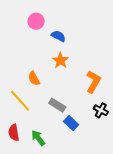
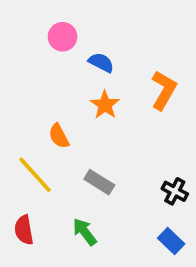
orange L-shape: (93, 82) -> (164, 90), moved
blue rectangle: (71, 123) -> (171, 241), moved
green arrow: (38, 138) -> (85, 232), moved

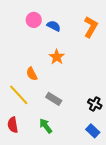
blue semicircle: (101, 62) -> (54, 26), moved
orange L-shape: (164, 90) -> (91, 27), moved

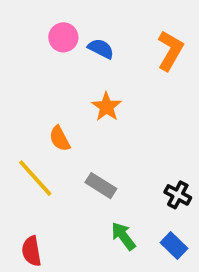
red semicircle: (13, 125) -> (31, 251), moved
green arrow: (46, 126) -> (123, 236), moved

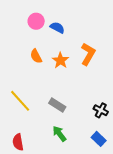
orange L-shape: (170, 51) -> (88, 54), moved
orange semicircle: (60, 139) -> (36, 56), moved
green arrow: (123, 236) -> (59, 134), moved

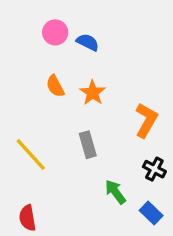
orange L-shape: (88, 54) -> (146, 120), moved
gray rectangle: (57, 105) -> (88, 145), moved, turned 42
green arrow: (59, 134) -> (115, 192), moved

